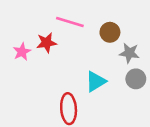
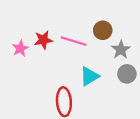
pink line: (70, 22) -> (74, 41), moved
gray star: (129, 53) -> (121, 50), turned 30

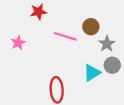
red star: (43, 40) -> (38, 12), moved
cyan triangle: (89, 76) -> (92, 73), moved

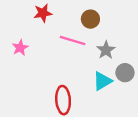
brown circle: (91, 27) -> (90, 19), moved
gray star: (107, 44) -> (106, 50), moved

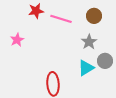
brown circle: (90, 19) -> (94, 16), moved
pink line: (73, 40) -> (61, 19), moved

